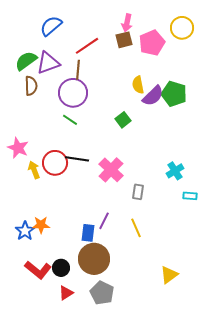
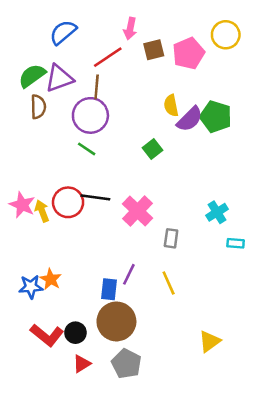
pink arrow: (127, 23) -> (130, 29), moved
pink star: (18, 148) -> (22, 205), moved
orange star: (41, 225) -> (51, 279), turned 30
blue star: (25, 231) -> (31, 287), turned 30

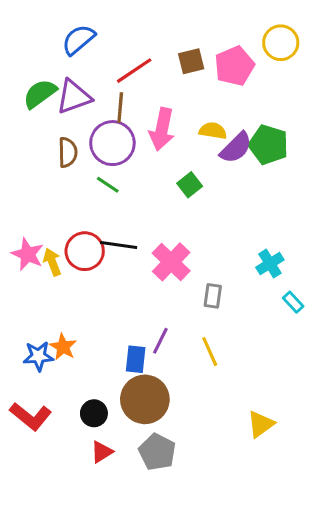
pink arrow: (130, 29) -> (162, 129), moved, size x1.5
yellow semicircle: (171, 106) -> (213, 131), turned 110
brown semicircle: (38, 107) -> (68, 152), moved
cyan rectangle: (236, 243) -> (293, 302), turned 42
red L-shape: (47, 335) -> (31, 416), moved

